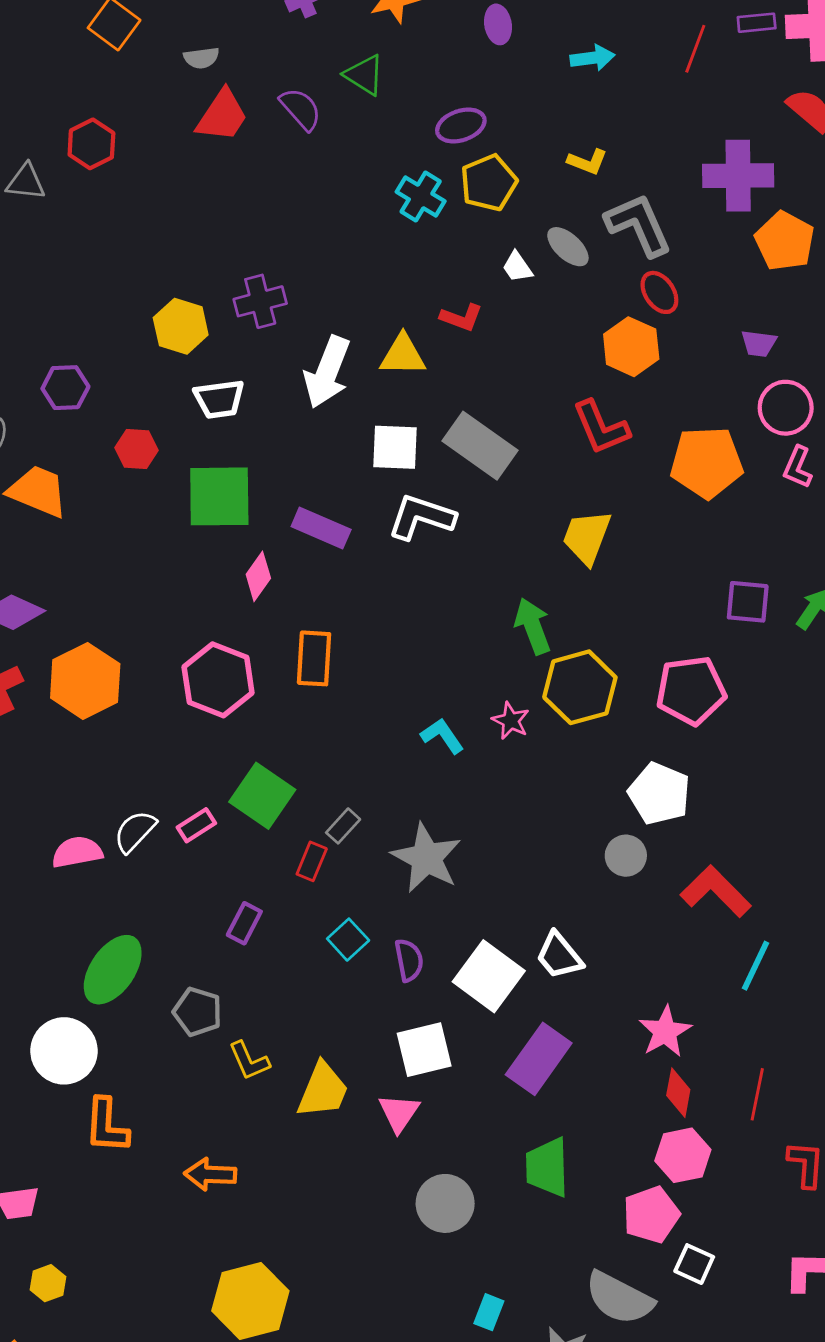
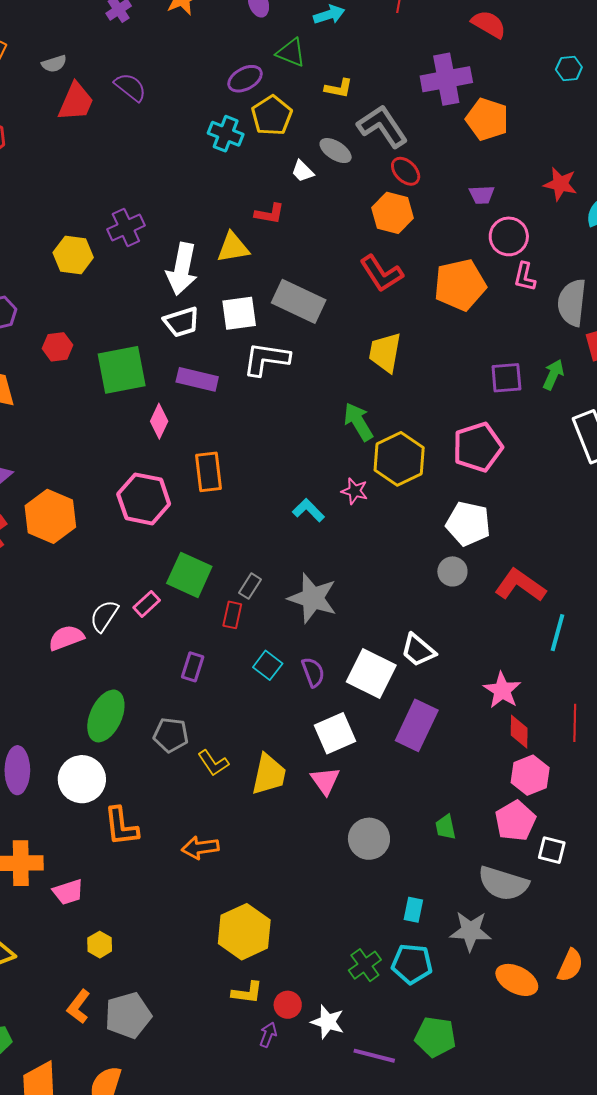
green triangle: (364, 75) -> (291, 53), moved
white trapezoid: (219, 399) -> (181, 322), moved
green trapezoid: (547, 1167) -> (446, 827), moved, size x0.6

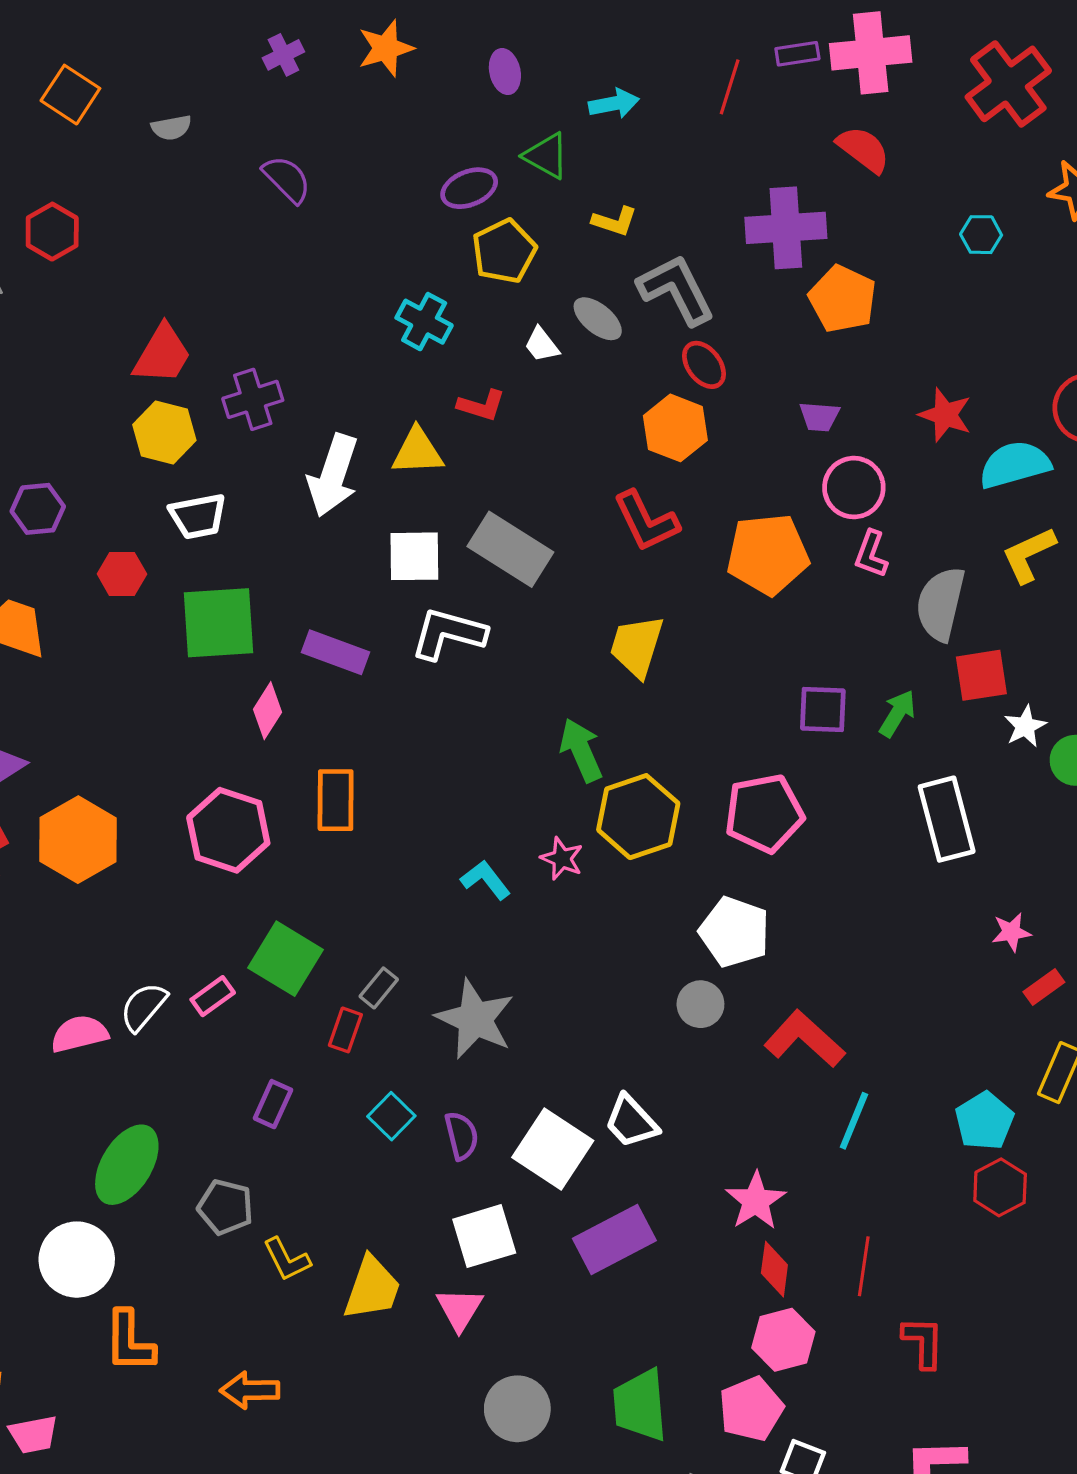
red trapezoid: (76, 102) -> (162, 354), moved
cyan cross: (226, 134) -> (424, 322), moved
white trapezoid: (181, 322) -> (198, 516), moved
purple rectangle: (417, 725) -> (614, 1240), turned 30
green trapezoid: (446, 827) -> (640, 1405), size x1.8

